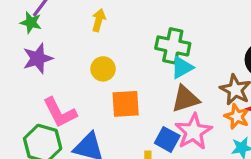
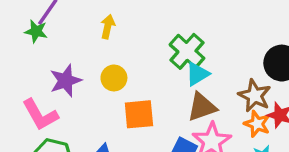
green cross: (173, 46) -> (187, 51), turned 32
purple star: (38, 58) -> (66, 81), moved
pink L-shape: (60, 112) -> (40, 115), moved

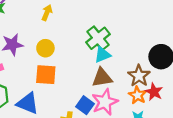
orange square: (139, 114) -> (46, 75), moved

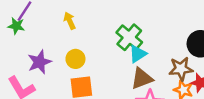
yellow arrow: (47, 13) -> (70, 21), turned -35
brown star: (139, 76) -> (181, 69), turned -30

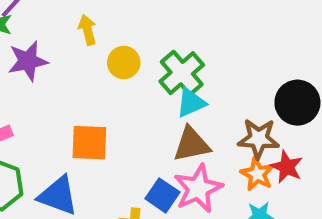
yellow circle: (75, 59) -> (124, 63), moved
purple star: (39, 62) -> (28, 61), moved

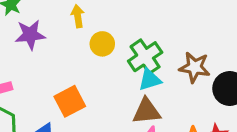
brown star: (259, 139) -> (195, 67), moved
orange square: (89, 143) -> (70, 101), turned -36

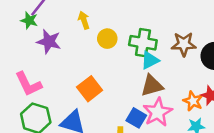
purple star: (30, 35) -> (49, 41), turned 30
green cross: (145, 57) -> (143, 43), turned -36

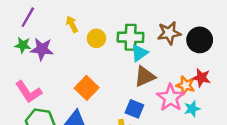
green star: (29, 20) -> (23, 45), moved
pink star: (158, 112) -> (171, 98), moved

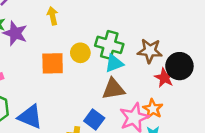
yellow circle: (96, 38) -> (80, 53), moved
red star: (201, 78) -> (164, 78), moved
orange square: (87, 88) -> (53, 63), moved, turned 30

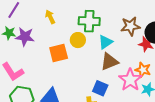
green cross: (109, 45) -> (89, 21), moved

